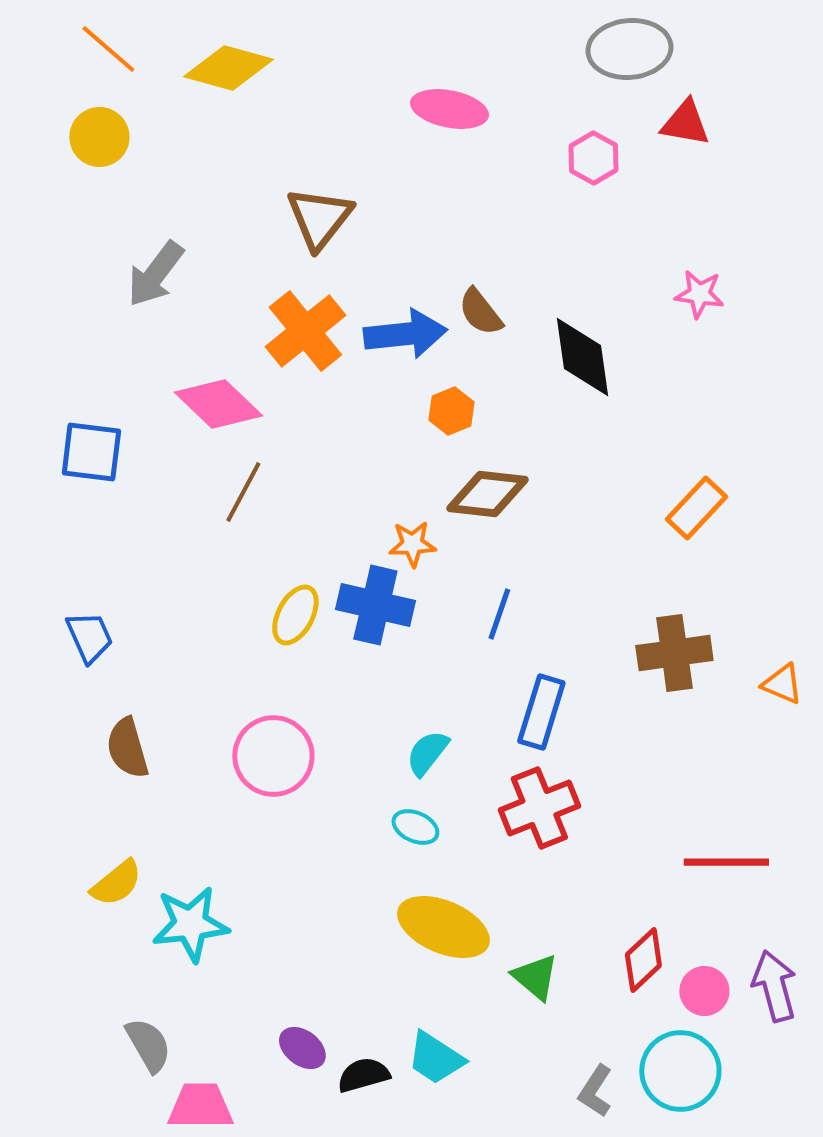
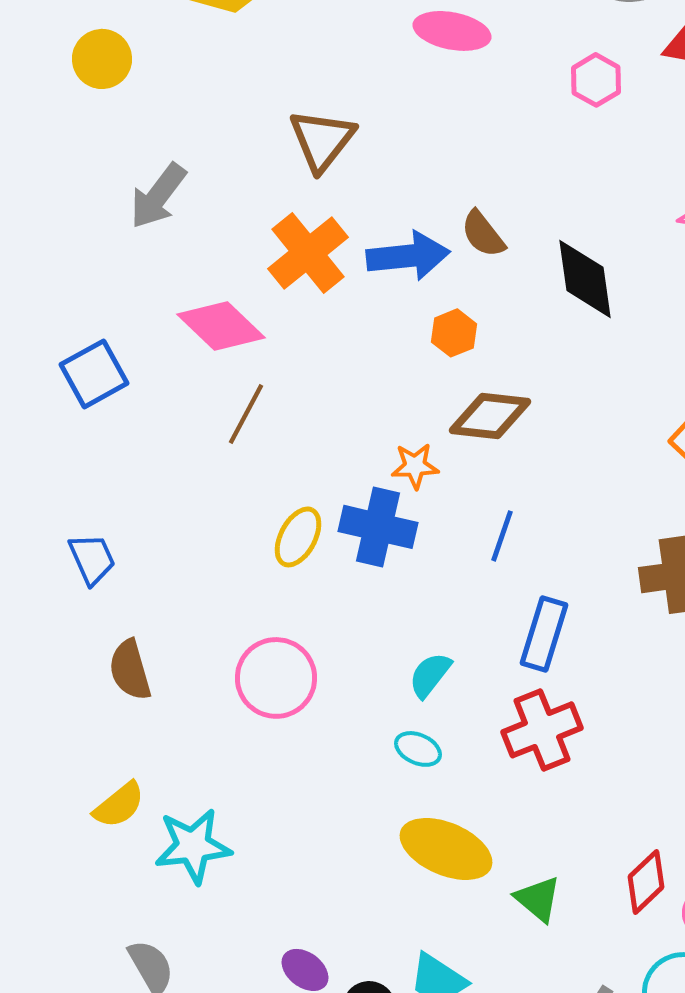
blue square: (91, 452) -> (94, 374), turned -36

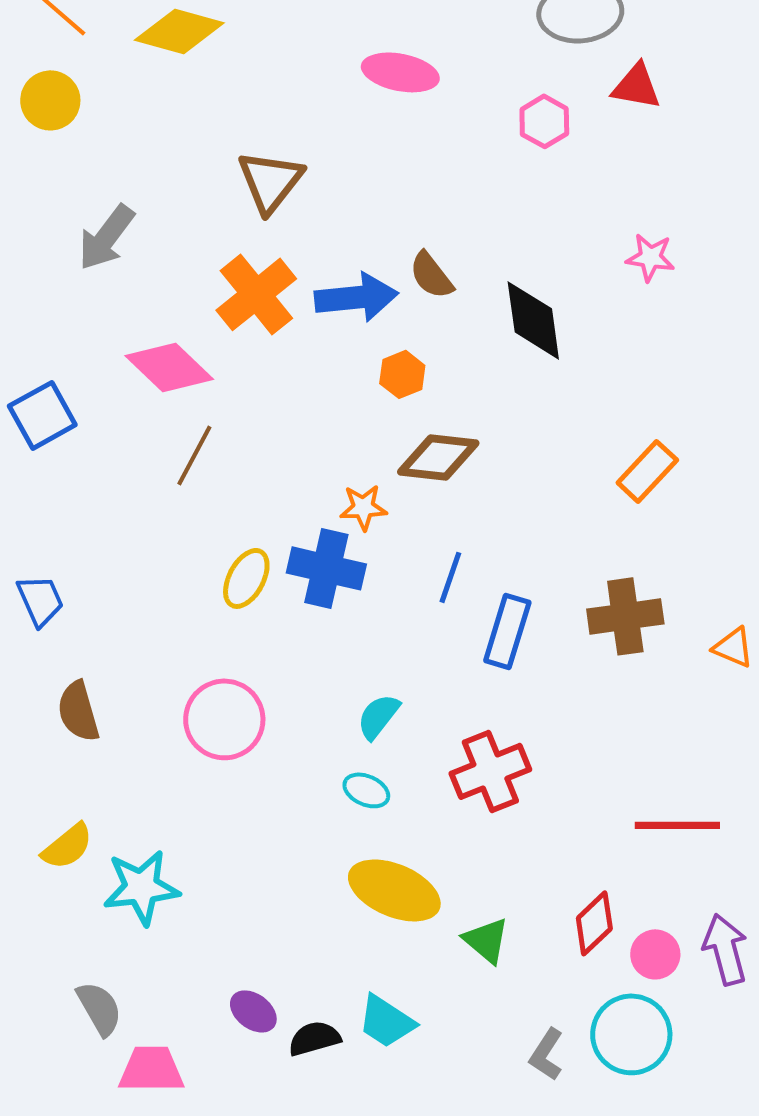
blue rectangle: (544, 634) -> (507, 631), moved

